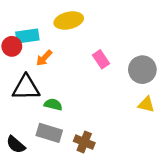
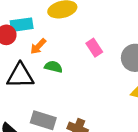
green semicircle: (53, 105) -> (53, 67), moved

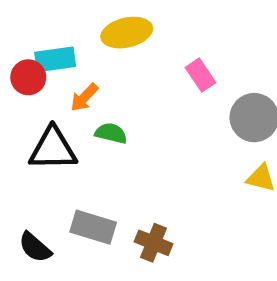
pink rectangle: (94, 48) -> (201, 75), moved

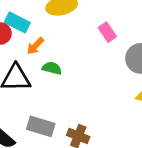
cyan rectangle: (55, 59) -> (17, 22), turned 35

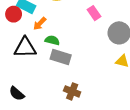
gray rectangle: (41, 126) -> (61, 57), moved

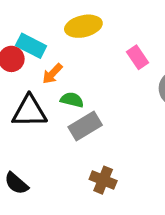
gray rectangle: (61, 57) -> (85, 126), turned -48

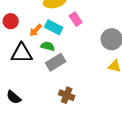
cyan rectangle: (31, 46) -> (54, 27), moved
pink rectangle: (137, 57) -> (76, 19), moved

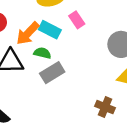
orange arrow: (36, 30) -> (28, 33), size x1.5
brown cross: (67, 95) -> (105, 107), moved

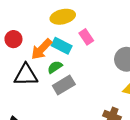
green semicircle: (42, 53) -> (55, 67), turned -48

